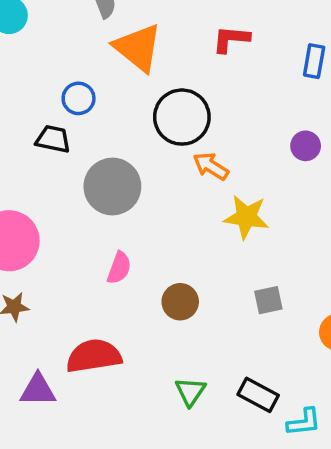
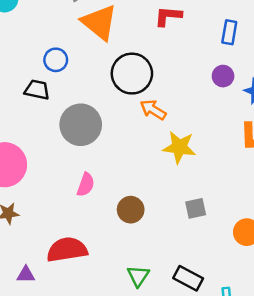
purple circle: (306, 146) -> (223, 76), moved
purple triangle: (38, 390) -> (26, 275), size x0.7

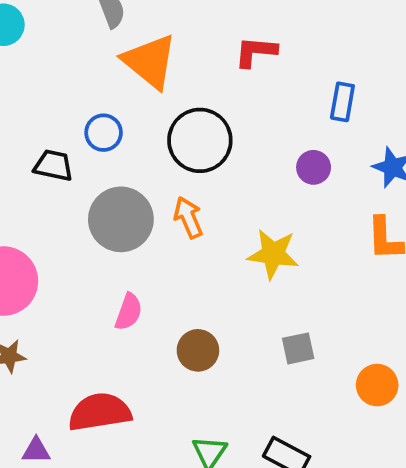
blue rectangle: (229, 32) -> (342, 102), moved
blue circle: (56, 60) -> (104, 133), moved
purple circle: (223, 76) -> (314, 167), moved
orange arrow: (153, 110) -> (188, 217), moved, turned 35

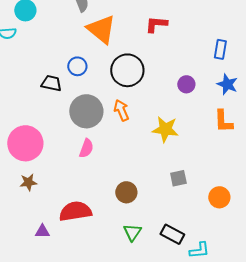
blue rectangle: (342, 102) -> (220, 49), moved
pink semicircle: (129, 312) -> (86, 148), moved
brown circle: (198, 350) -> (126, 192), moved

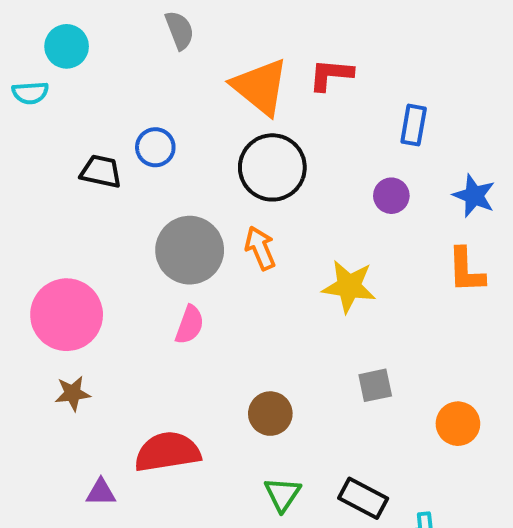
orange triangle: (101, 29) -> (260, 87), moved
blue rectangle: (220, 49) -> (414, 125), moved
blue circle: (77, 66) -> (155, 147), moved
black trapezoid: (51, 83) -> (101, 171), moved

